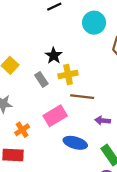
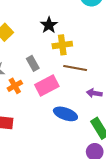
gray rectangle: (41, 79) -> (33, 63), moved
orange cross: (22, 130) -> (15, 86), moved

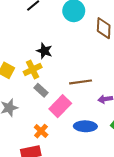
yellow cross: (62, 45) -> (33, 70), moved
orange cross: (15, 86) -> (41, 131), moved

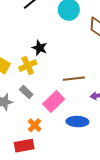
gray rectangle: (41, 90) -> (26, 92), moved

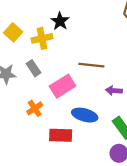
red rectangle: (24, 146) -> (61, 135), moved

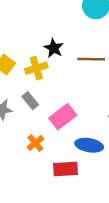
brown line: (91, 65) -> (91, 59), moved

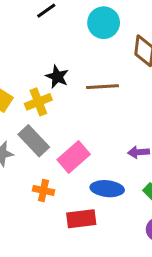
gray rectangle: (30, 101) -> (34, 141), size x1.5
orange cross: (35, 143) -> (43, 190), turned -35

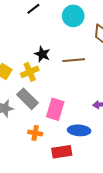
pink rectangle: (74, 157) -> (55, 109), turned -30

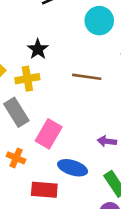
black star: (42, 54) -> (38, 49), moved

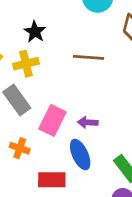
purple arrow: (107, 141) -> (88, 122), moved
blue ellipse: (73, 168) -> (80, 154), turned 52

